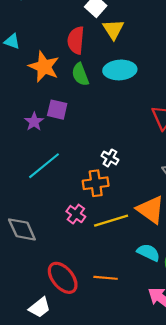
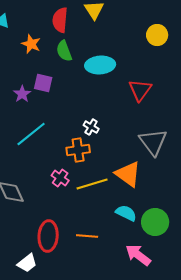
orange star: (44, 67) -> (31, 44), size x0.7
cyan ellipse: (120, 70) -> (100, 65), moved
red ellipse: (63, 278) -> (48, 236), turned 44

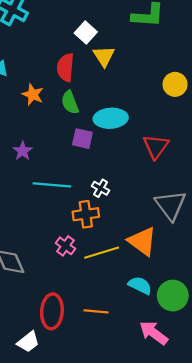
purple square: (43, 83) -> (82, 139), moved
cyan line: (31, 134) -> (52, 185), moved, turned 44

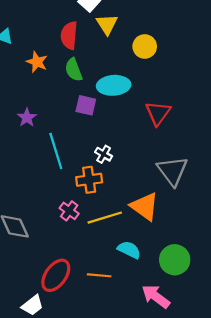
yellow circle: (175, 84) -> (145, 46), moved
cyan line: (52, 185) -> (56, 151), turned 68
cyan semicircle: (140, 285) -> (129, 250), moved
red ellipse: (52, 311) -> (56, 275), turned 32

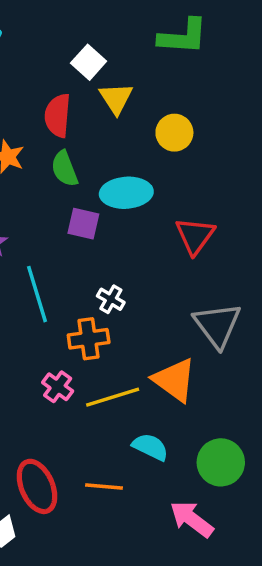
red ellipse: (56, 275) -> (37, 486), turned -60

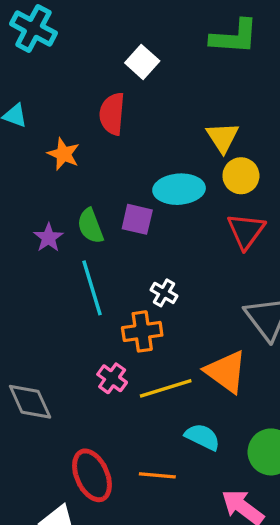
yellow triangle: (116, 98) -> (223, 137), moved
yellow circle: (174, 133) -> (241, 176), moved
green semicircle: (64, 169) -> (90, 226), moved

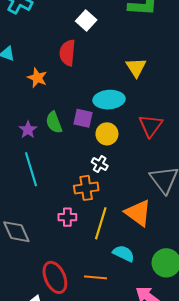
yellow circle: (241, 176) -> (107, 134), moved
cyan line: (92, 288) -> (31, 169), moved
pink cross: (112, 378) -> (67, 217), turned -36
yellow line: (166, 388) -> (101, 223), turned -56

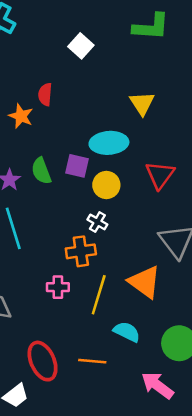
red semicircle: (67, 53) -> (45, 94), moved, size x0.7

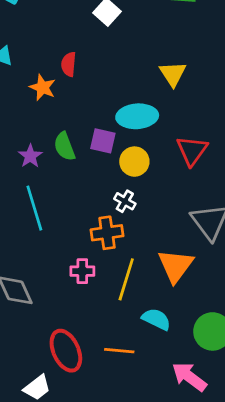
orange triangle: (145, 282) -> (176, 266), turned 30

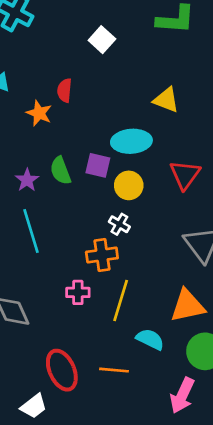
yellow triangle: (173, 74) -> (166, 100), turned -36
orange triangle: (176, 266) -> (188, 306), moved, turned 42
pink arrow: (189, 377) -> (182, 395), turned -102

